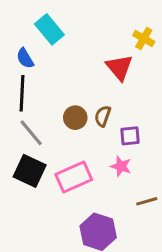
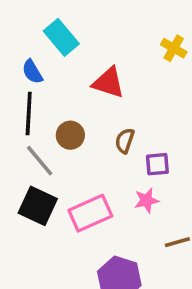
red triangle: (119, 67) -> (108, 83), moved, turned -32
brown circle: (75, 118) -> (70, 135), moved
pink star: (121, 166) -> (146, 200), turned -30

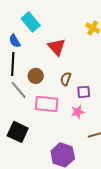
red triangle: (108, 83) -> (57, 47), turned 30
black square: (38, 206) -> (18, 132), moved
pink rectangle: (90, 213) -> (47, 104), moved, turned 30

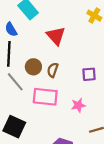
brown semicircle: (66, 79) -> (53, 70), moved
purple square: (84, 92) -> (89, 74), moved

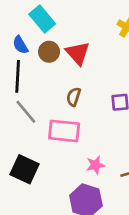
brown circle: (33, 67) -> (49, 52), moved
pink star: (78, 105) -> (95, 165), moved

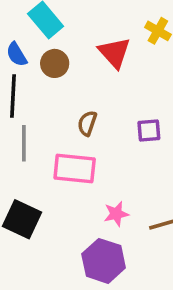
red triangle: (78, 53) -> (114, 53), moved
gray line: (26, 112) -> (24, 143), turned 40

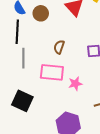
pink star: (116, 214) -> (75, 84), moved

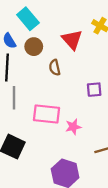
brown semicircle: (59, 47) -> (55, 68), moved, turned -32

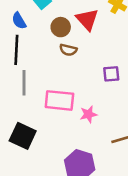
brown circle: (34, 47) -> (61, 27), moved
brown semicircle: (55, 68) -> (68, 50), turned -63

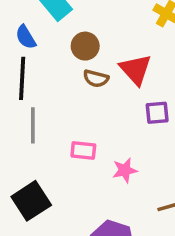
red triangle: (87, 20) -> (136, 69), moved
pink rectangle: (59, 100) -> (83, 150), size x0.6
black square: (23, 136) -> (31, 201), turned 32

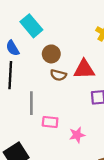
red triangle: (136, 69) -> (84, 69), turned -50
gray line: (33, 125) -> (31, 103), moved

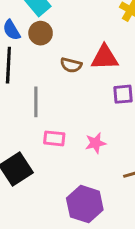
brown circle: (51, 54) -> (41, 33), moved
pink rectangle: (50, 122) -> (54, 138), moved

